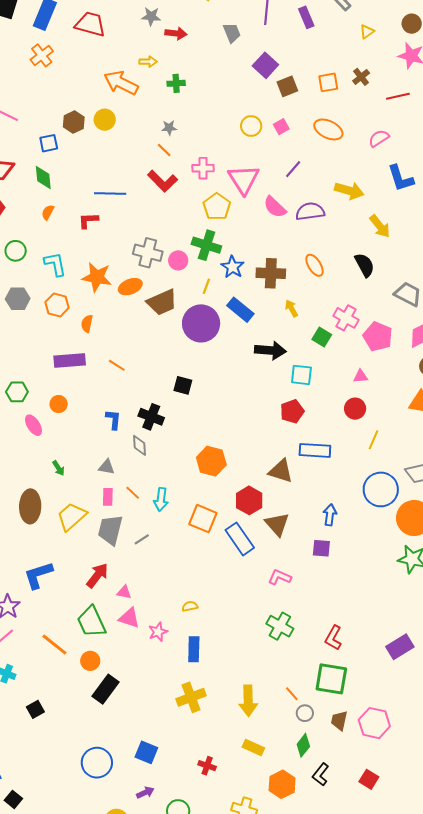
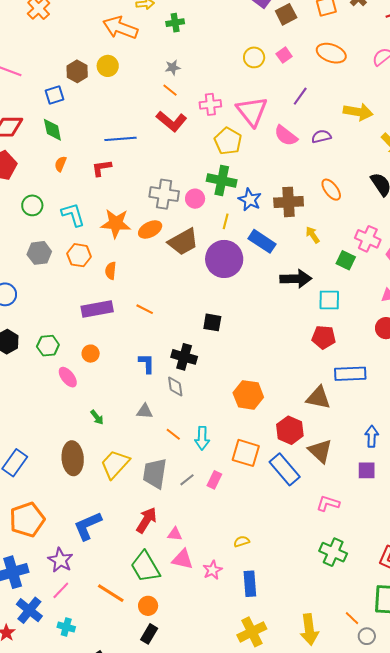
purple semicircle: (310, 211) -> (321, 136), size x0.7
red pentagon: (292, 411) -> (324, 337), turned 30
pink rectangle: (108, 497) -> (214, 480), moved, turned 30
black rectangle: (106, 689) -> (149, 634), moved, size x0.7

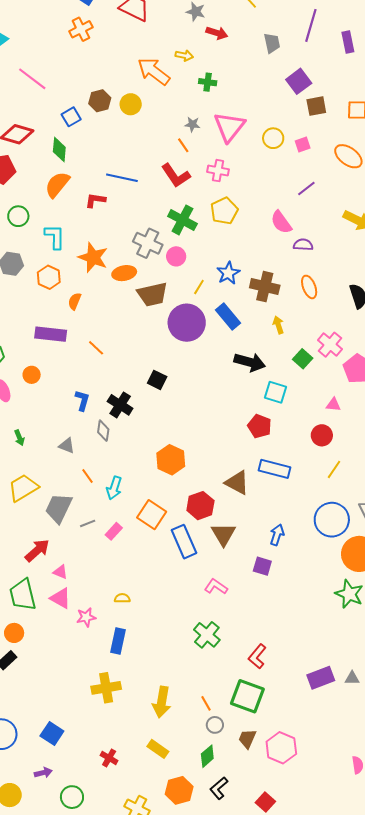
blue square: (54, 95) -> (71, 117), turned -30
pink triangle: (252, 111) -> (229, 127), moved
purple semicircle: (321, 136) -> (303, 245), moved
orange semicircle: (61, 164) -> (57, 185), size x1.8
green cross: (222, 181) -> (182, 220), moved

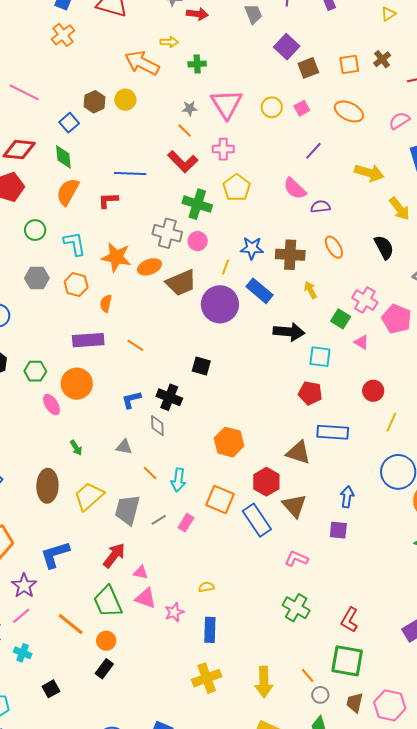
blue star: (228, 273) -> (252, 248), turned -30
orange circle: (32, 375) -> (77, 384), size x1.8
blue L-shape: (82, 400) -> (131, 400), turned -110
pink triangle: (333, 405) -> (361, 342), moved, turned 35

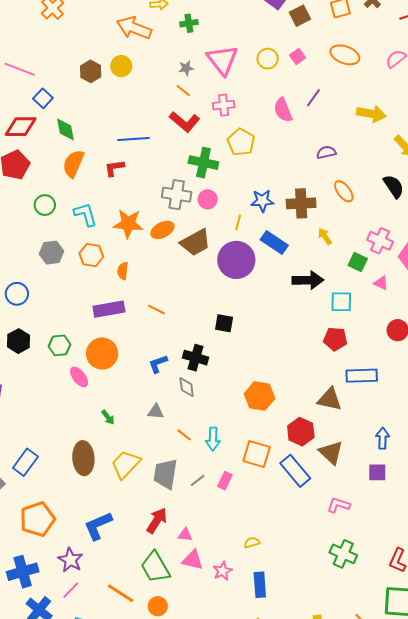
blue square: (69, 123) -> (43, 98), moved
pink semicircle: (295, 189) -> (283, 110), moved, turned 30

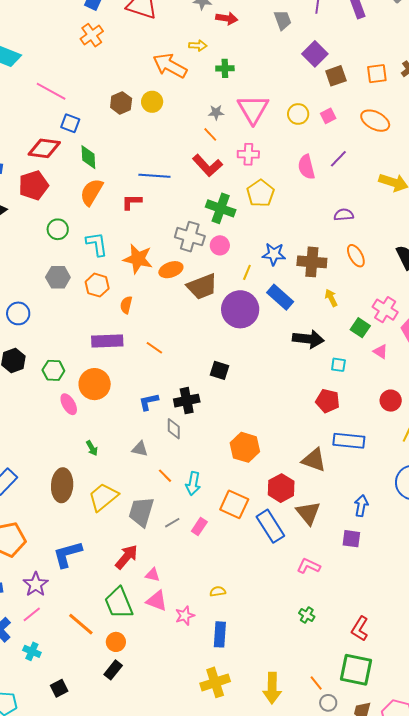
blue square: (43, 98) -> (70, 123), turned -30
cyan square: (341, 302) -> (338, 365), size x0.7
black cross: (196, 358) -> (187, 401), turned -35
green cross: (343, 554) -> (307, 615), size x0.6

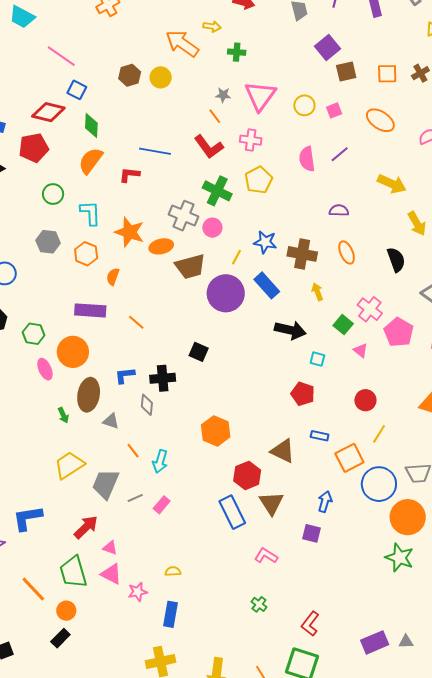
blue rectangle: (349, 441) -> (320, 436), size x0.6
brown ellipse: (62, 485) -> (89, 395), moved
orange square: (234, 504) -> (349, 458), moved, turned 32

